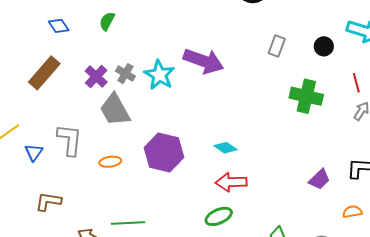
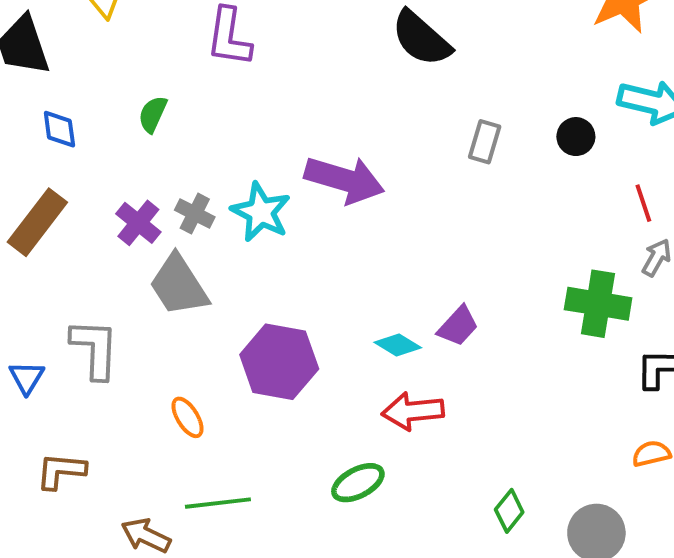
blue diamond: (59, 26) -> (59, 129), turned 30
green cross: (306, 96) -> (598, 304), moved
orange ellipse: (110, 162) -> (188, 417), moved, turned 70
purple trapezoid: (320, 179) -> (458, 326), moved
green ellipse: (219, 216) -> (358, 483), moved

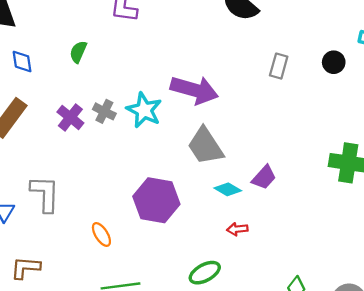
gray trapezoid: (179, 285) -> (205, 146), moved
red arrow: (413, 411) -> (237, 229), size x0.6

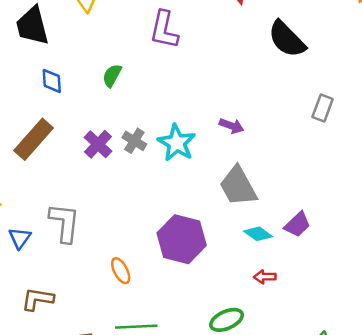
purple arrow: (194, 90) -> (231, 126), size x0.5

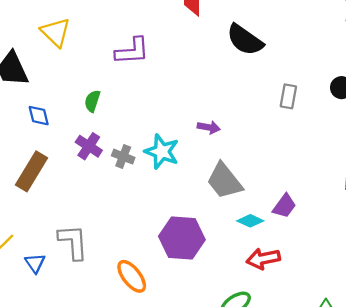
purple L-shape: (164, 30) -> (132, 51), turned -96
purple cross: (98, 144) -> (89, 146), moved
orange ellipse: (121, 271) -> (132, 276), size x1.4
red arrow: (265, 277) -> (263, 259), size x1.6

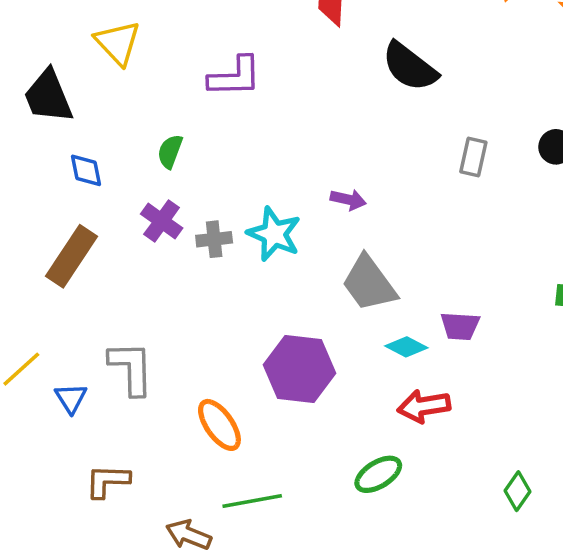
gray cross: (123, 157) -> (214, 239), turned -30
purple trapezoid: (284, 206) -> (460, 326), turned 55

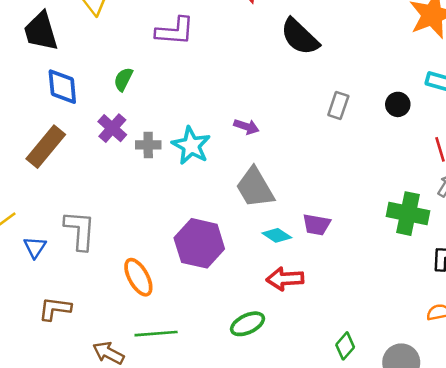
blue diamond: (86, 170) -> (62, 87), size x1.4

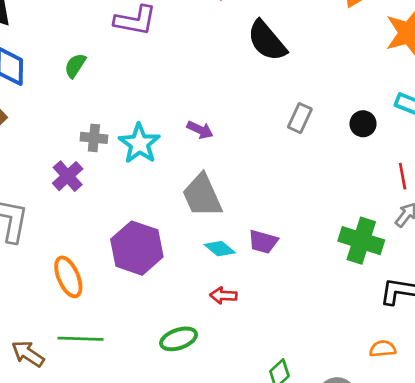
purple cross: (112, 128) -> (68, 176), moved
red arrow: (285, 279) -> (223, 295), size x0.7

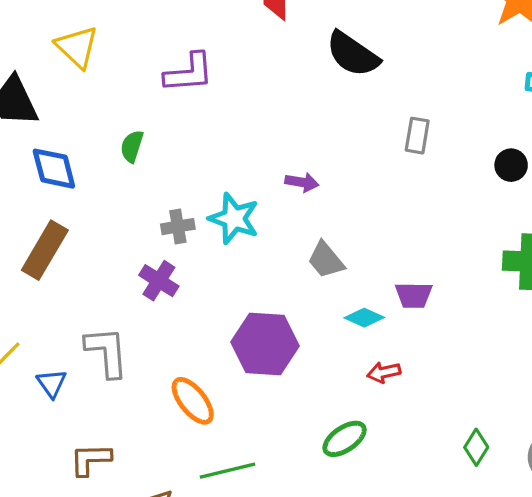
black circle: (363, 124) -> (511, 165), moved
gray trapezoid: (202, 196) -> (326, 260), size x0.7

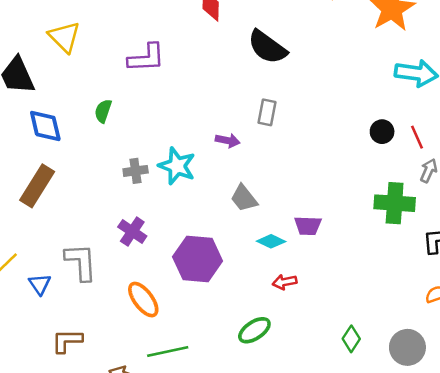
gray rectangle: (417, 136) -> (267, 112), moved
purple cross: (159, 281) -> (132, 232), moved

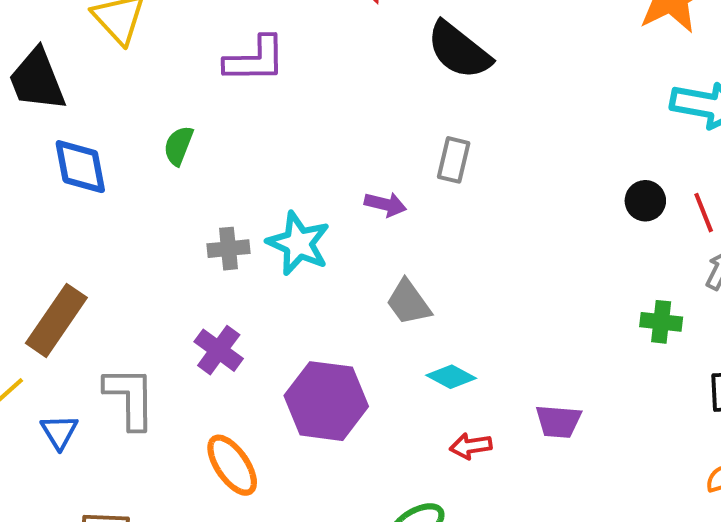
brown rectangle: (37, 186) -> (56, 320), moved
green cross: (395, 203) -> (661, 322), size x0.6
purple trapezoid: (308, 226) -> (558, 421), moved

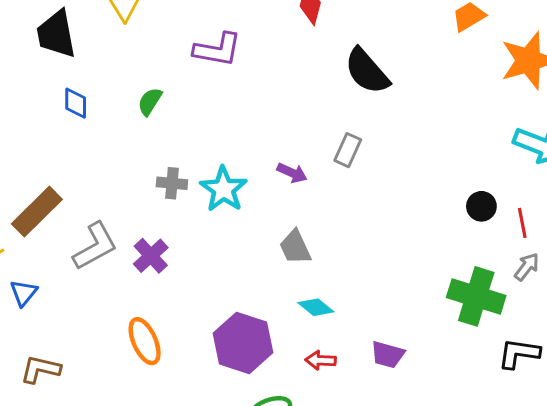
blue diamond: (80, 167) -> (76, 103), size x0.7
green cross: (661, 322) -> (476, 296), size x1.8
gray L-shape: (130, 398) -> (95, 246), moved, turned 51
purple hexagon: (326, 401) -> (243, 343), moved

